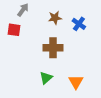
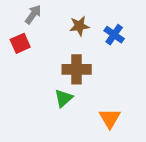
red square: (14, 30) -> (20, 43), turned -32
green triangle: (46, 78) -> (64, 98), moved

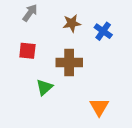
red square: (20, 43) -> (27, 51), moved, turned 30
green triangle: (64, 98) -> (44, 87), moved

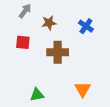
brown star: (72, 23) -> (49, 23), moved
green triangle: (44, 87) -> (37, 95), moved, turned 32

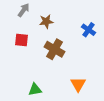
blue cross: (86, 26) -> (89, 30), moved
brown cross: (58, 52) -> (55, 49), turned 30

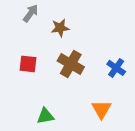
blue cross: (89, 30) -> (116, 68), moved
red square: (22, 40) -> (28, 64), moved

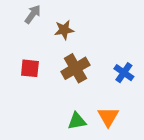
brown cross: (71, 64) -> (75, 68), turned 30
green triangle: (45, 116) -> (77, 121), moved

